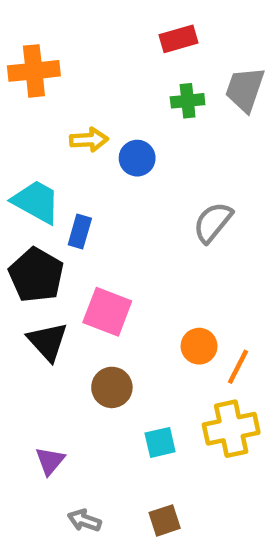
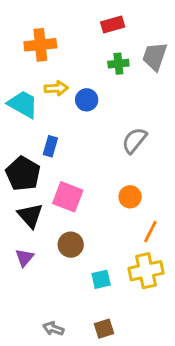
orange cross: (34, 71) -> (40, 45), moved
cyan trapezoid: (36, 202) -> (23, 104), moved
orange circle: (199, 346) -> (130, 197), moved
purple triangle: (50, 461) -> (24, 258), moved

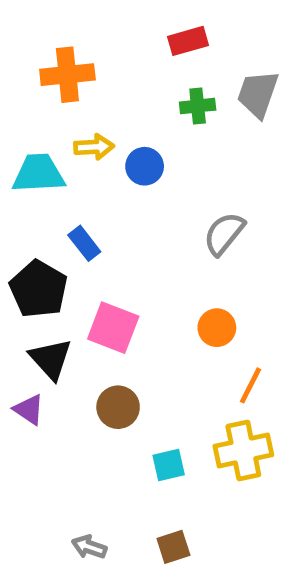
cyan trapezoid: (23, 104) -> (39, 173), turned -32
blue rectangle: (50, 146) -> (84, 243), turned -54
purple triangle: (24, 258) -> (29, 410), moved, turned -36

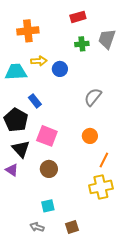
cyan square: (169, 465) -> (48, 206), moved

